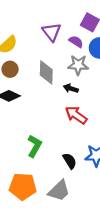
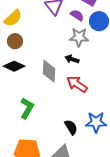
gray diamond: (46, 72) -> (49, 71), moved
green L-shape: (35, 146) -> (27, 108), moved

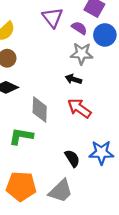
gray diamond: (49, 71) -> (40, 109), moved
green L-shape: (27, 108) -> (21, 136), turned -110

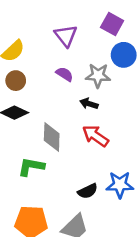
purple semicircle: (79, 28) -> (65, 74), moved
black semicircle: (72, 158) -> (88, 191), turned 96

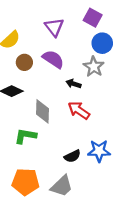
purple semicircle: (65, 74) -> (53, 59), size x1.5
gray star: (98, 75) -> (94, 67), moved, turned 30
brown circle: (16, 81) -> (24, 62), moved

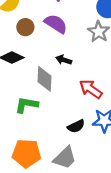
black arrow: (73, 84) -> (64, 60), moved
red arrow: (79, 110) -> (91, 89), moved

